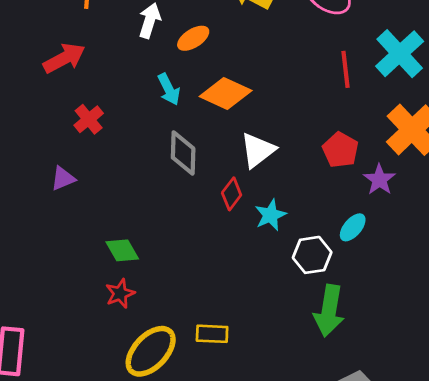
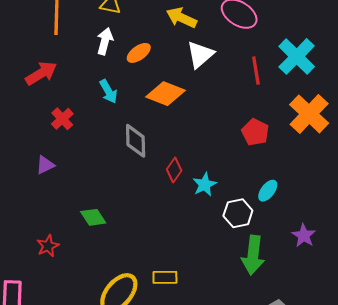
cyan arrow: (169, 89) -> (108, 91), moved
white triangle: (258, 150) -> (200, 55), moved
purple star: (379, 180) -> (304, 236), moved
red star: (120, 293) -> (48, 246), moved

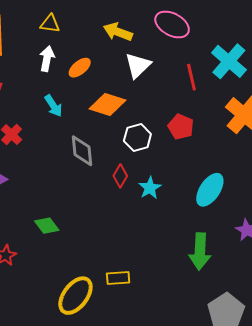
red pentagon: (255, 132) -> (181, 127), moved
cyan ellipse: (268, 191) -> (210, 190), size x1.6
white hexagon: (238, 213) -> (137, 137), moved

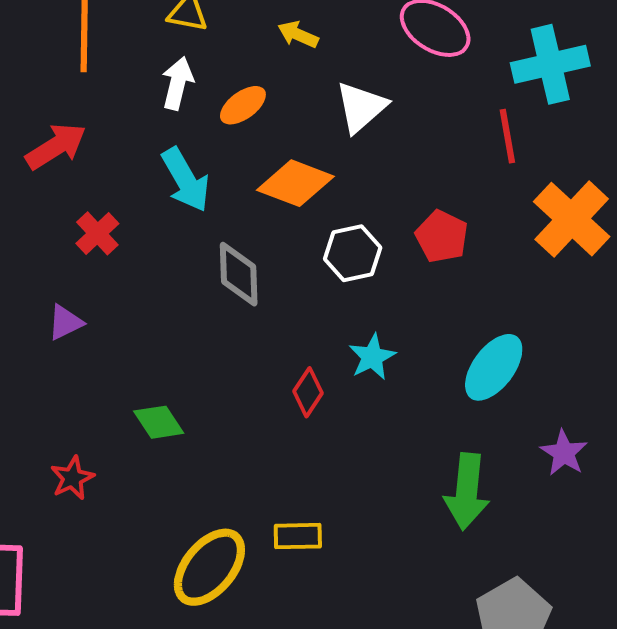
yellow arrow: (118, 32) -> (298, 35), moved, size x0.7
cyan cross: (229, 61) -> (550, 64), moved, turned 33
red line: (191, 77) -> (507, 136), moved
cyan arrow: (53, 106) -> (186, 180), size x1.4
red diamond: (120, 176) -> (308, 392), moved

